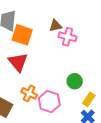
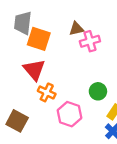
pink cross: (68, 37) -> (90, 41), turned -30
orange cross: (29, 93) -> (47, 92), moved

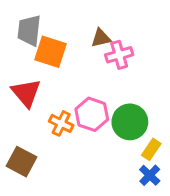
red triangle: (34, 70) -> (26, 93), moved
green circle: (98, 91) -> (130, 122), size x1.5
pink hexagon: (69, 114) -> (92, 114), moved

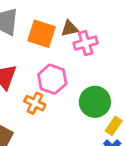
orange square: (51, 52) -> (42, 34), moved
pink hexagon: (92, 114) -> (52, 79), moved

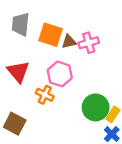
brown triangle: (70, 28) -> (69, 42), moved
green circle: (95, 102) -> (96, 107), moved

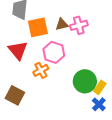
orange square: (51, 35) -> (38, 27), moved, turned -30
orange cross: (45, 95) -> (41, 70), turned 35

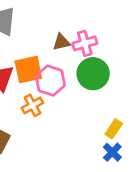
orange square: (38, 27) -> (28, 70), moved
green circle: (85, 81) -> (93, 74), moved

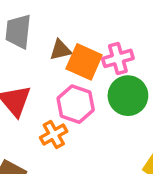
brown triangle: (61, 42) -> (60, 50), moved
orange square: (28, 70) -> (84, 62), moved, turned 36

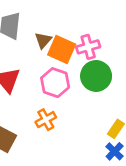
brown triangle: (60, 50) -> (43, 40), turned -36
orange cross: (54, 134) -> (46, 120), moved

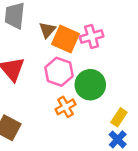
green circle: (96, 76) -> (90, 85), moved
orange cross: (46, 120) -> (66, 107), moved

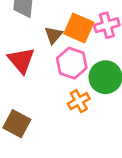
brown triangle: (47, 30) -> (53, 35), moved

